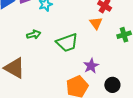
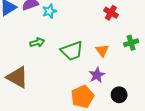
orange triangle: (96, 23) -> (102, 50), moved

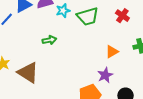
orange triangle: (102, 50) -> (112, 52), turned 32
green trapezoid: (72, 51) -> (88, 16), moved

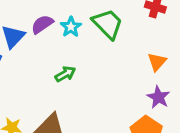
green trapezoid: (88, 16) -> (108, 24), turned -100

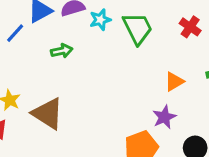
green arrow: (65, 74) -> (62, 51), moved

